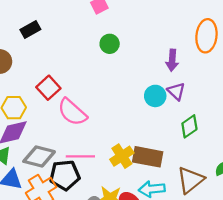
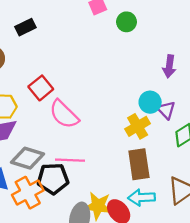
green circle: (110, 44) -> (126, 22), moved
purple triangle: (176, 91) -> (166, 110), moved
yellow cross: (122, 156) -> (138, 126), moved
brown rectangle: (148, 157) -> (139, 164), turned 68

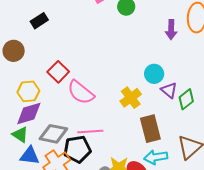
purple arrow: (169, 66) -> (171, 30), moved
purple triangle: (166, 110) -> (169, 90), moved
yellow cross: (138, 126) -> (131, 98), moved

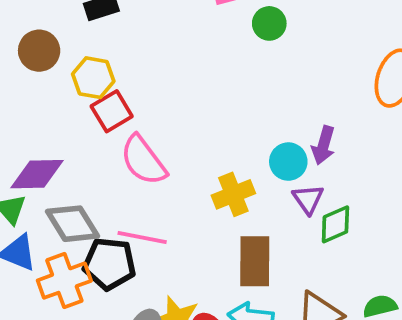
purple arrow: (171, 30) -> (324, 145), moved
yellow hexagon: (28, 91) -> (93, 78), moved
gray diamond: (53, 134) -> (72, 224), turned 32

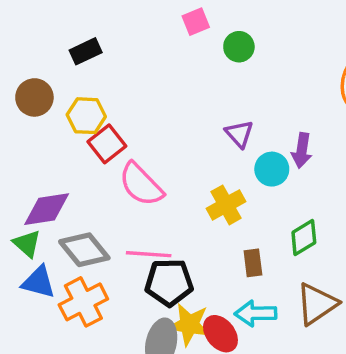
purple triangle: (308, 199) -> (239, 134), moved
green diamond: (335, 224) -> (304, 238), moved
brown rectangle: (255, 261) -> (253, 263), size x0.6
black pentagon: (109, 264) -> (169, 282), moved

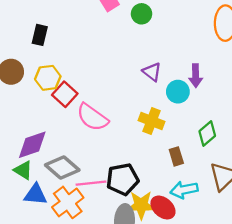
black rectangle: (86, 51) -> (40, 35), turned -42
yellow cross: (226, 205) -> (151, 121), turned -30
pink line: (149, 254) -> (91, 183), moved

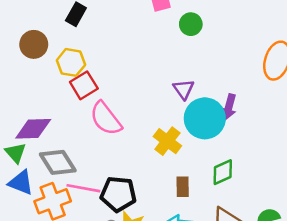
cyan circle: (178, 92) -> (205, 118), size x1.6

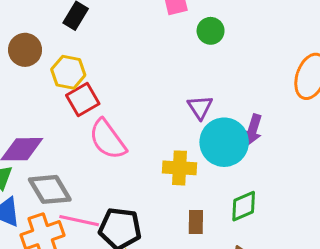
yellow cross: (167, 141) -> (179, 168), turned -36

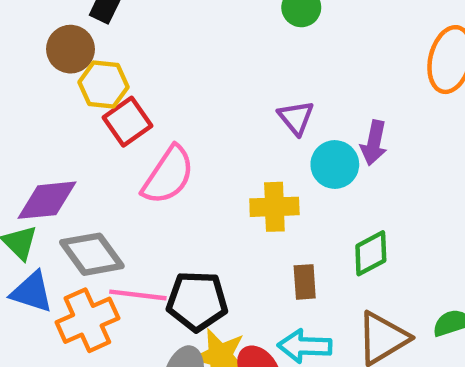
brown circle: (25, 50) -> (71, 49), moved
pink semicircle: (108, 139) -> (168, 175), turned -105
cyan circle: (224, 142) -> (335, 164), size x0.7

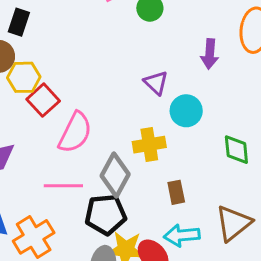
purple arrow: (374, 143) -> (210, 54), moved
green diamond: (371, 253) -> (236, 150), moved, turned -60
gray diamond: (92, 254) -> (115, 175), moved, turned 72
pink line: (138, 295) -> (63, 186), moved

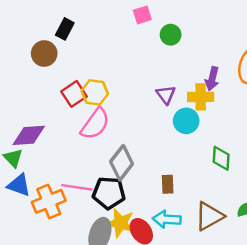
yellow hexagon: (24, 77) -> (95, 92), moved
yellow cross: (149, 145) -> (201, 97), moved
pink line: (63, 186) -> (77, 187), moved

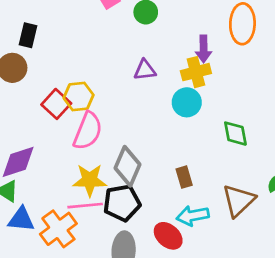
purple triangle: (166, 95) -> (145, 70), moved, turned -45
yellow star: (120, 223) -> (90, 180), moved

